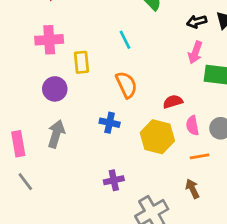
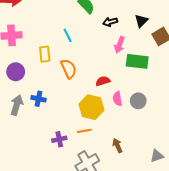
black arrow: (197, 22) -> (110, 22), moved
yellow rectangle: (81, 62) -> (45, 54), moved
blue cross: (110, 123) -> (39, 99), moved
orange line: (199, 156) -> (84, 131), moved

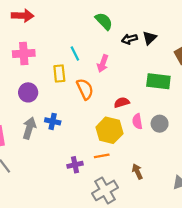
black triangle: (141, 21) -> (150, 38), moved
cyan line: (68, 35) -> (75, 53), moved
pink arrow: (120, 45) -> (103, 63), moved

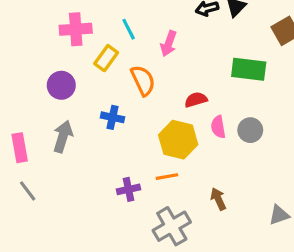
pink cross: (24, 53) -> (76, 29), moved
yellow rectangle: (59, 74) -> (106, 58), turned 42
blue cross: (53, 121) -> (113, 117), moved

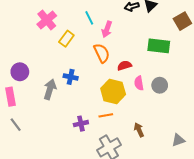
pink cross: (76, 29) -> (47, 20), turned -36
cyan line: (129, 29) -> (89, 18), moved
orange semicircle: (143, 80) -> (102, 53), moved
purple circle: (61, 85) -> (20, 72), moved
gray arrow: (63, 137) -> (50, 89), moved

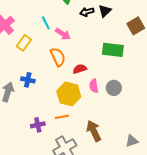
pink arrow: (107, 29) -> (63, 34), turned -77
brown arrow: (139, 130) -> (94, 131), size x1.5

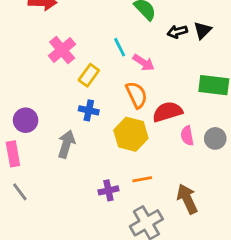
red semicircle: (80, 69) -> (167, 112), size x1.5
blue cross: (28, 80) -> (89, 110), moved
yellow hexagon: (69, 94) -> (131, 134), moved

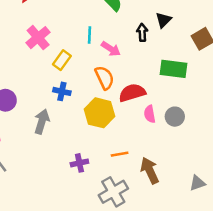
black arrow: (177, 32) -> (142, 32), moved, turned 102
cyan line: (120, 47) -> (89, 35), turned 30
orange line: (142, 179) -> (120, 154), moved

